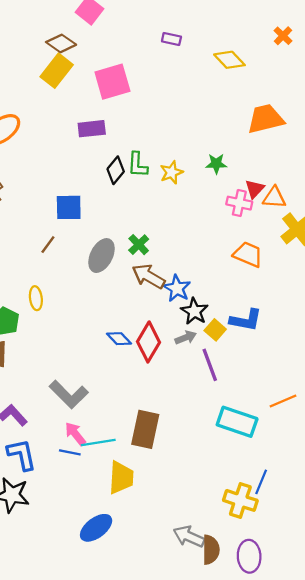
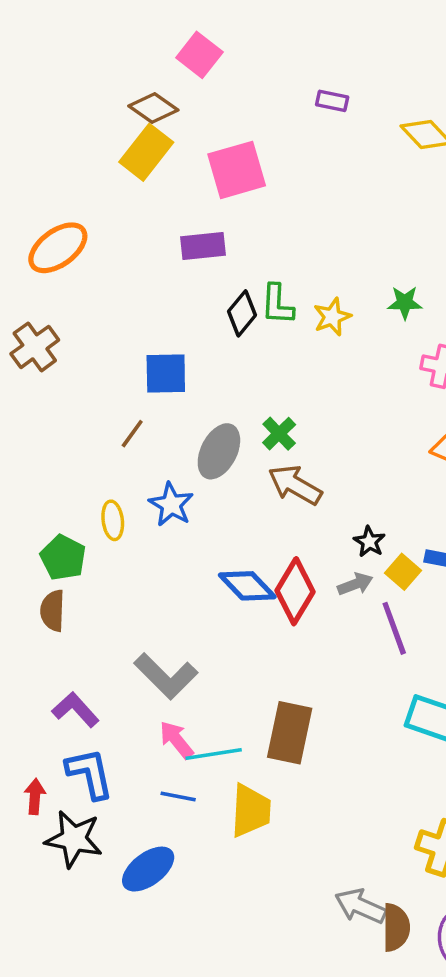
blue star: (177, 288) -> (171, 504), moved
black star: (194, 311) -> (369, 542), size x0.7
blue diamond: (119, 339) -> (247, 586), size x1.4
blue line: (70, 452) -> (178, 796), moved
blue ellipse: (96, 528) -> (148, 869), moved

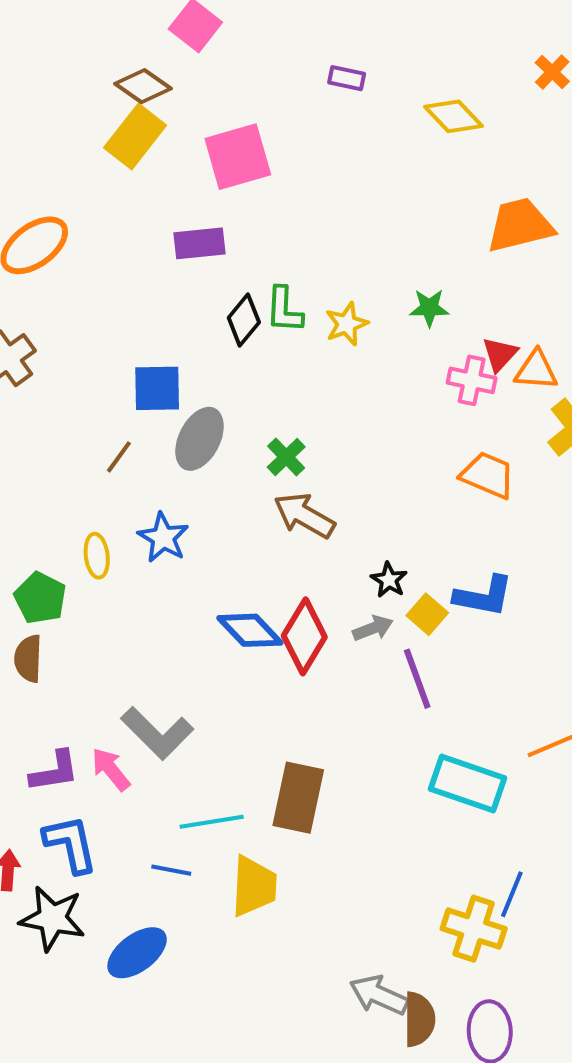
gray ellipse: (219, 451) -> (199, 439), moved
purple L-shape: (76, 710) -> (54, 771), turned 123
pink arrow: (176, 740) -> (111, 769), moved

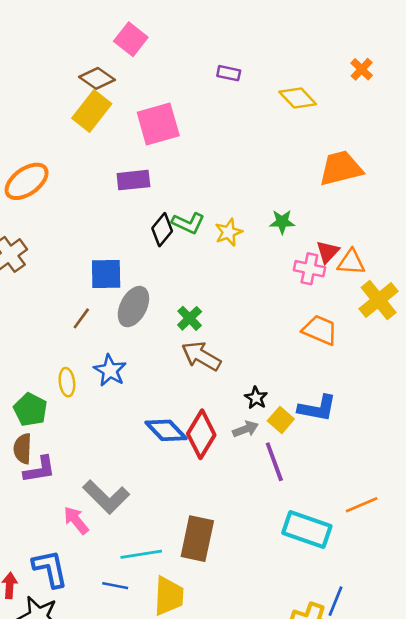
green L-shape: (284, 310) -> (188, 223), turned -68
purple L-shape: (54, 771) -> (40, 470), moved

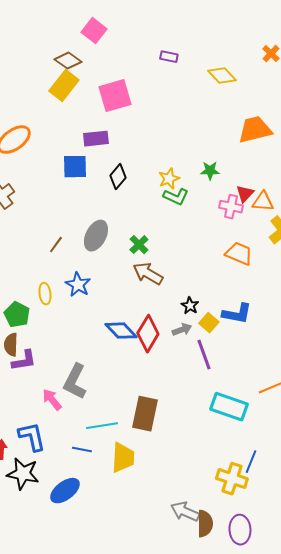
green L-shape: (188, 223) -> (176, 197), moved
blue square: (106, 274) -> (75, 167), moved
gray L-shape: (106, 497) -> (75, 382), turned 72

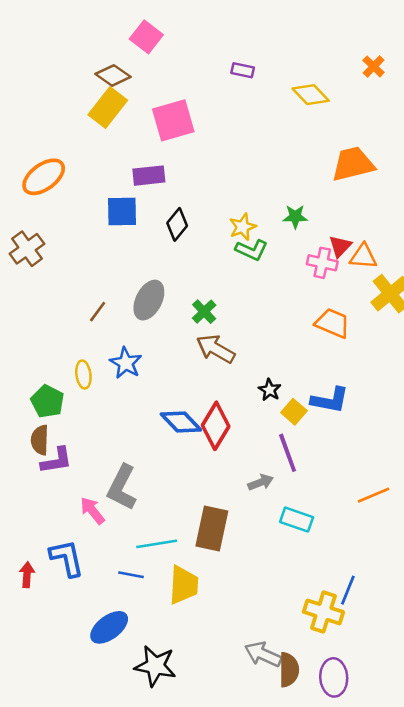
gray arrow: (182, 330) -> (261, 482), moved
cyan rectangle: (229, 407) -> (297, 520), moved, size x0.7
black star: (23, 474) -> (155, 666), moved

